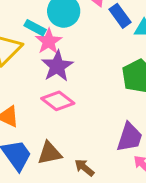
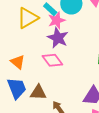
purple star: (57, 66) -> (58, 38), turned -30

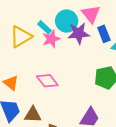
purple star: (58, 38) -> (79, 33), moved, turned -30

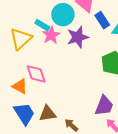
purple star: (79, 33) -> (78, 37), moved
pink diamond: (47, 81) -> (36, 74), moved, turned 30

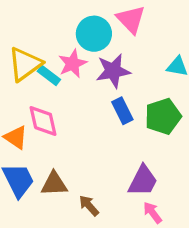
blue rectangle: (102, 20) -> (122, 111), moved
cyan rectangle: (42, 25) -> (49, 75), moved

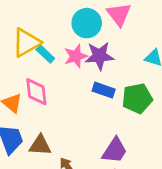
pink star: (73, 64) -> (76, 56), moved
blue rectangle: (122, 111) -> (104, 90), turned -50

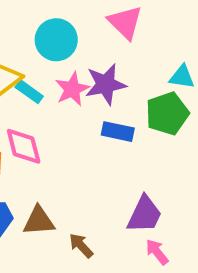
cyan circle: (87, 23) -> (56, 40), moved
green pentagon: (137, 98) -> (167, 114), moved

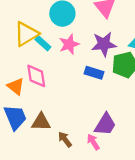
purple star: (106, 84) -> (104, 44), moved
pink arrow: (157, 252) -> (93, 142), moved

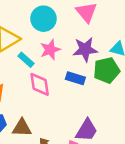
cyan rectangle: (43, 43) -> (26, 60), moved
pink diamond: (36, 76) -> (40, 84), moved

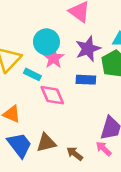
cyan circle: (43, 19) -> (46, 42), moved

